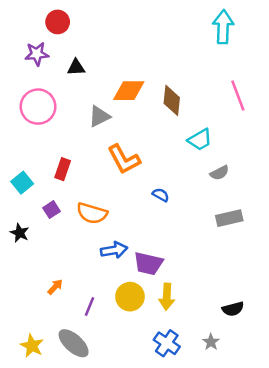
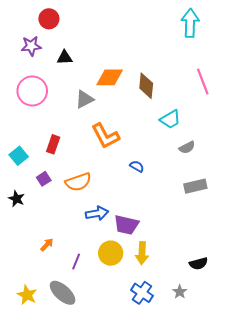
orange semicircle: (92, 213) -> (78, 182), turned -35

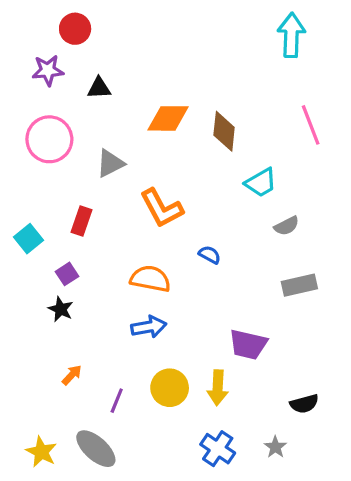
gray triangle: (84, 99) -> (110, 163), moved
orange semicircle: (78, 182) -> (150, 279), moved, turned -150
black star: (17, 199) -> (61, 309), moved
purple trapezoid: (126, 225) -> (248, 344), moved

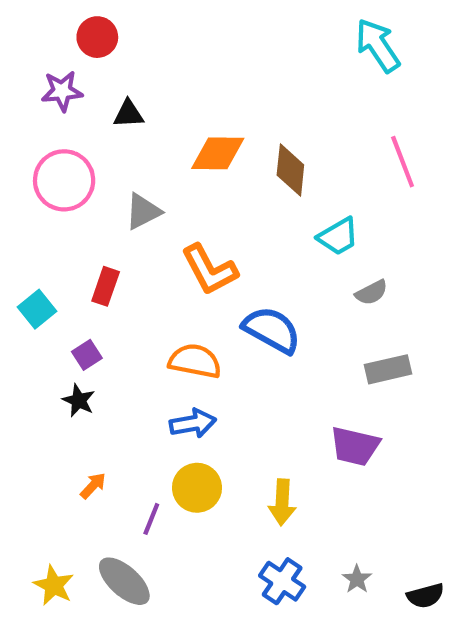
cyan arrow: (291, 35) -> (378, 45), turned -36
blue semicircle: (210, 255) -> (272, 330), size x2.0
purple trapezoid: (248, 344) -> (355, 446), moved
yellow circle: (170, 388) -> (197, 488), moved
black semicircle: (304, 404) -> (425, 596), moved

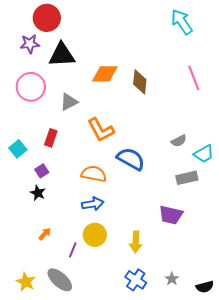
red circle: (97, 37) -> (47, 18), size x1.4
black triangle: (128, 114) -> (62, 55), size x1.8
cyan trapezoid: (338, 236) -> (204, 154), moved

